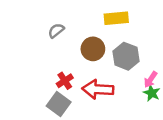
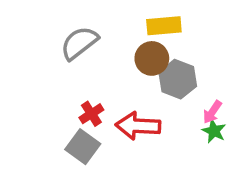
gray semicircle: (56, 31) -> (79, 43), size x1.6
brown circle: (93, 49) -> (152, 58), moved

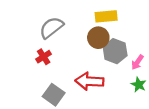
pink arrow: (212, 112) -> (137, 62), moved
red cross: (91, 114) -> (44, 57), moved

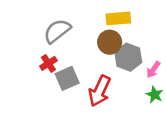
red arrow: (89, 81) -> (100, 91), turned -68
gray square: (54, 95) -> (67, 78), moved, turned 30

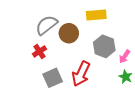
brown circle: (110, 42) -> (69, 33), moved
gray square: (67, 78) -> (53, 78), moved

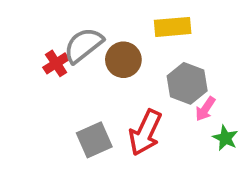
red cross: (39, 51) -> (56, 63), moved
pink arrow: (125, 57) -> (205, 109), moved

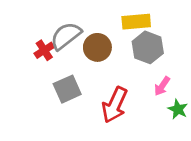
gray hexagon: (187, 83) -> (148, 47), moved
gray square: (94, 140) -> (67, 89), moved

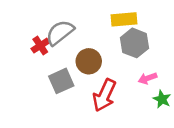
brown circle: (97, 47) -> (89, 61), moved
pink arrow: (162, 86) -> (148, 78), turned 36

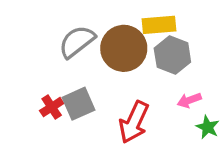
red cross: (40, 46) -> (52, 107), moved
brown circle: (89, 61) -> (124, 48), moved, size x1.4

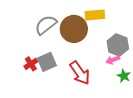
gray hexagon: (172, 55) -> (118, 45), moved
red arrow: (134, 122) -> (80, 73), turned -60

